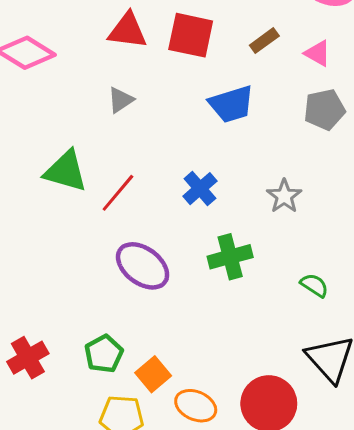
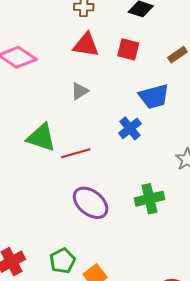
red square: (191, 35) -> (128, 49), size x0.7
blue cross: (200, 189) -> (130, 128), moved
red line: (118, 193) -> (76, 153), turned 32

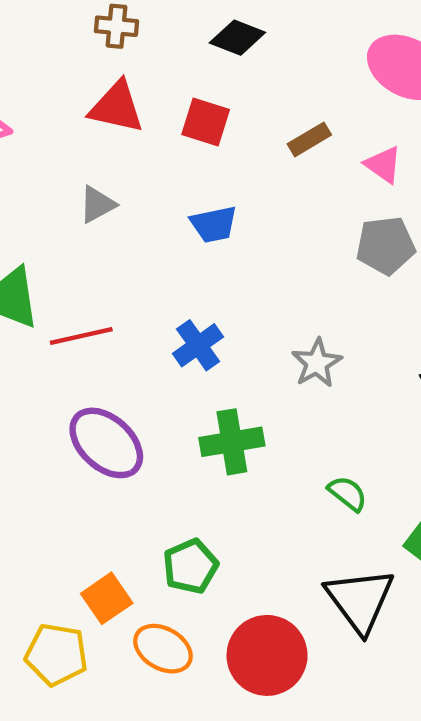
blue trapezoid: (154, 97) -> (214, 224), moved, size x0.7
blue cross: (130, 128) -> (198, 345), moved
green pentagon: (63, 261) -> (190, 566), moved

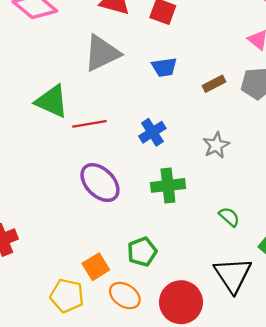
brown rectangle: (309, 139) -> (214, 84), moved
gray triangle: (97, 204) -> (102, 53), size x1.8

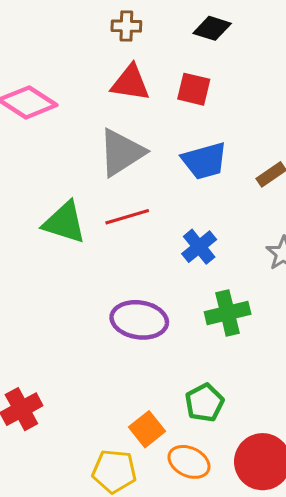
blue trapezoid: (164, 67) -> (204, 161), size x1.4
red line: (89, 124) -> (127, 217), moved
purple ellipse: (100, 183) -> (139, 320), turned -30

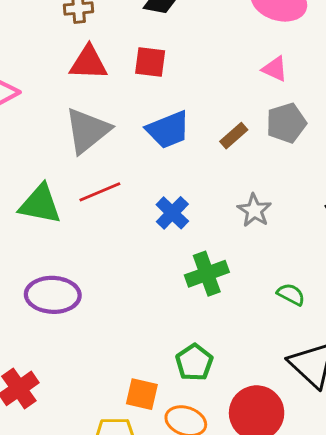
purple ellipse: (139, 320) -> (53, 295), moved
orange square: (147, 429) -> (142, 394), turned -32

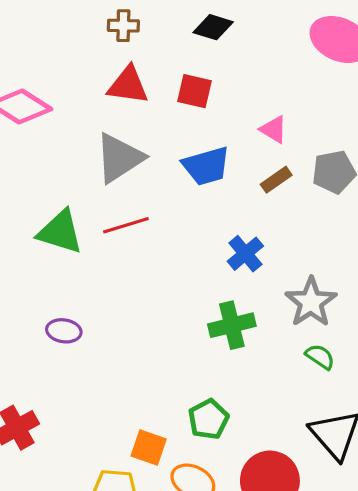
pink triangle: (275, 69) -> (274, 129), moved
gray star: (254, 210) -> (311, 302), moved, size x1.4
blue cross: (172, 213) -> (245, 254), moved
purple ellipse: (53, 295) -> (64, 331), size x0.6

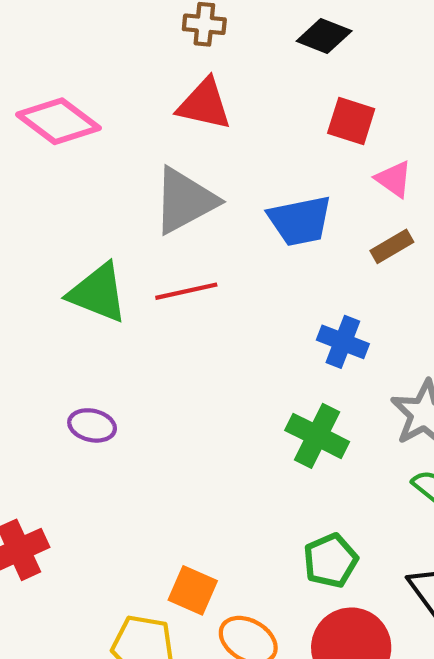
red square: (194, 91) -> (351, 121), moved
blue cross: (245, 254) -> (343, 342), turned -33
green cross: (232, 325) -> (317, 436), turned 36
green pentagon: (208, 419) -> (330, 561), moved

